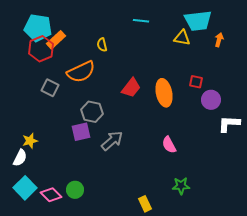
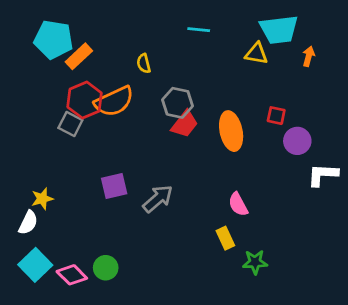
red hexagon: (41, 49) -> (85, 100), moved
gray hexagon: (92, 112) -> (178, 103), moved
yellow rectangle: (145, 204) -> (225, 238), moved

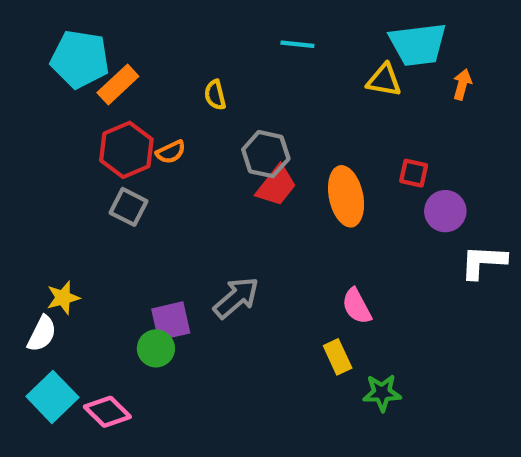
orange semicircle: (114, 101) -> (171, 152), size x0.5
gray square: (70, 124) -> (128, 207), moved
purple square: (114, 186) -> (171, 321), moved
green circle: (106, 268) -> (156, 348), moved

